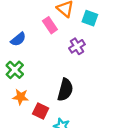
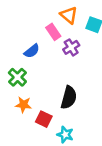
blue semicircle: (18, 39) -> (32, 51), moved
purple cross: (77, 46) -> (71, 47), moved

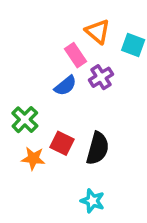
blue semicircle: (32, 51) -> (65, 86), moved
red square: (44, 119) -> (62, 143), moved

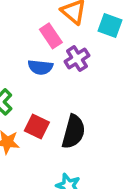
blue semicircle: (65, 86) -> (40, 67), turned 45

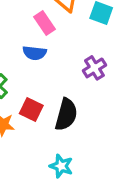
purple cross: (77, 59) -> (94, 68), moved

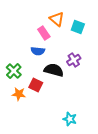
black semicircle: (66, 114) -> (54, 70), moved, turned -90
cyan star: (61, 166) -> (70, 119), moved

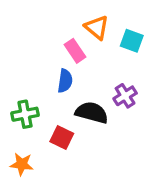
blue semicircle: (38, 51) -> (65, 81), turned -88
green cross: (14, 71) -> (25, 114), turned 35
orange star: (19, 94) -> (22, 164), moved

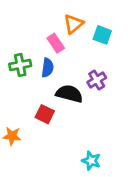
orange triangle: (97, 27) -> (73, 24), turned 40
green cross: (25, 114) -> (20, 65), moved

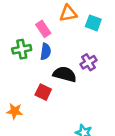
orange triangle: (73, 24) -> (68, 13), turned 30
pink rectangle: (56, 43) -> (43, 29), moved

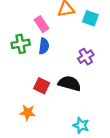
black semicircle: (65, 74) -> (69, 83), moved
orange star: (15, 111) -> (28, 112), moved

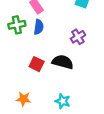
orange star: (28, 112) -> (23, 99), moved
cyan star: (81, 125) -> (63, 101), moved

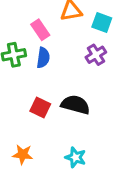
purple cross: (78, 37) -> (96, 55), moved

